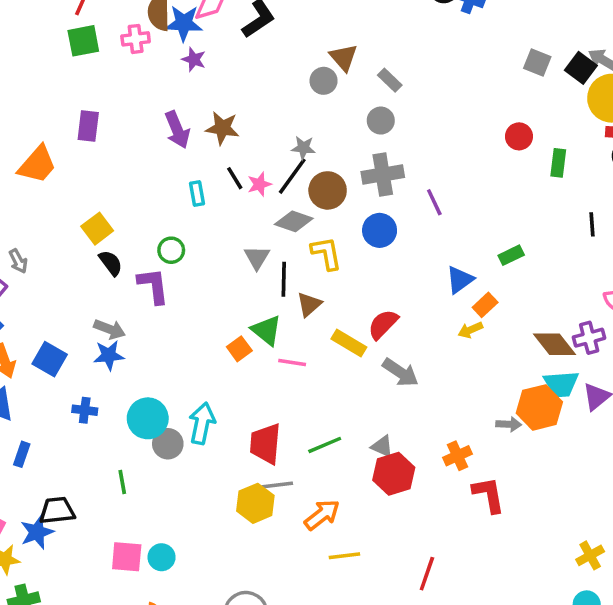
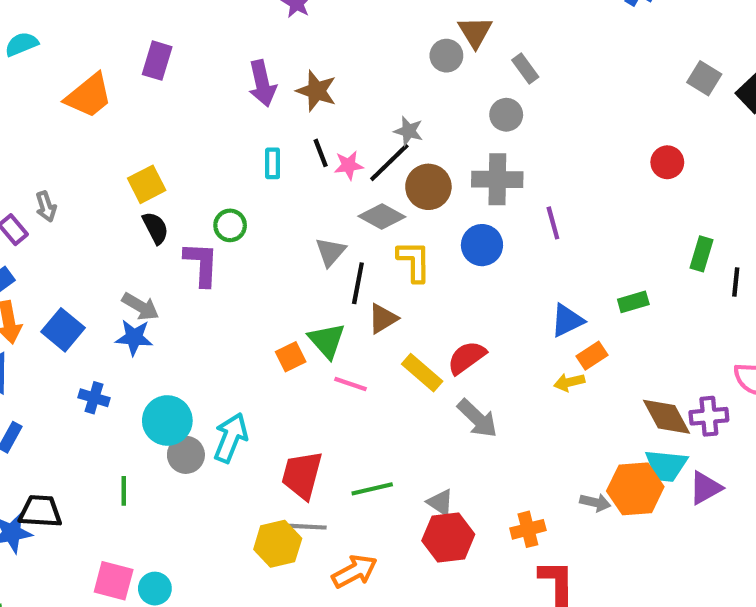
green rectangle: (558, 163) -> (701, 254), moved

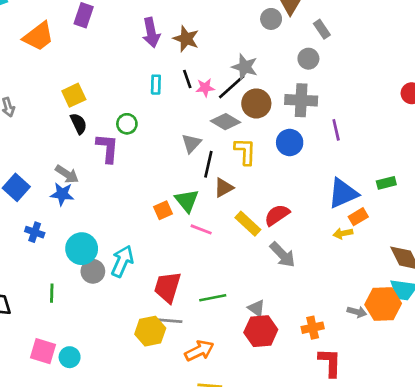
gray star: (408, 131) -> (245, 67), size x1.4
blue triangle: (567, 320) -> (343, 193), size x1.4

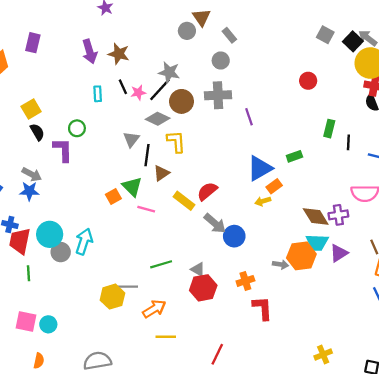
blue circle: (290, 142) -> (234, 236), moved
red trapezoid: (168, 287) -> (20, 241), moved

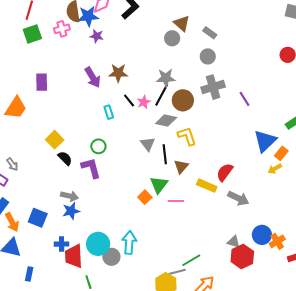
green triangle: (132, 187) -> (159, 185), turned 36
blue circle: (234, 236) -> (262, 235), moved
green line: (161, 264) -> (191, 260), moved

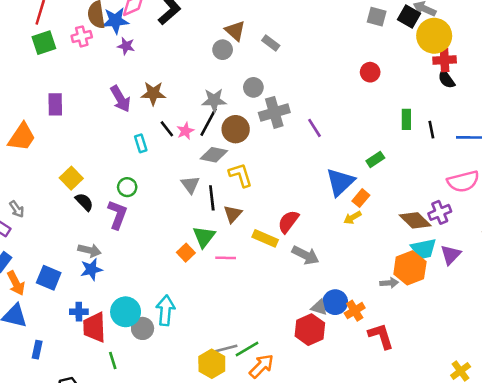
gray circle: (208, 56) -> (253, 87), moved
purple L-shape: (91, 168) -> (117, 215), turned 35
gray triangle: (234, 242) -> (319, 307), moved
green line: (191, 260) -> (247, 349), moved

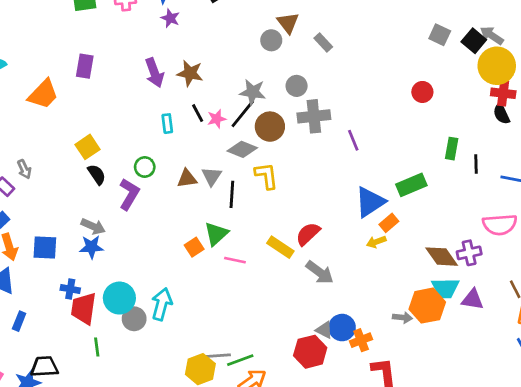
green rectangle: (375, 159) -> (411, 185), size x1.5
brown triangle: (233, 214) -> (187, 179), moved, turned 30
purple triangle: (451, 255) -> (473, 299), turned 45
blue square: (49, 278) -> (45, 248), turned -30

